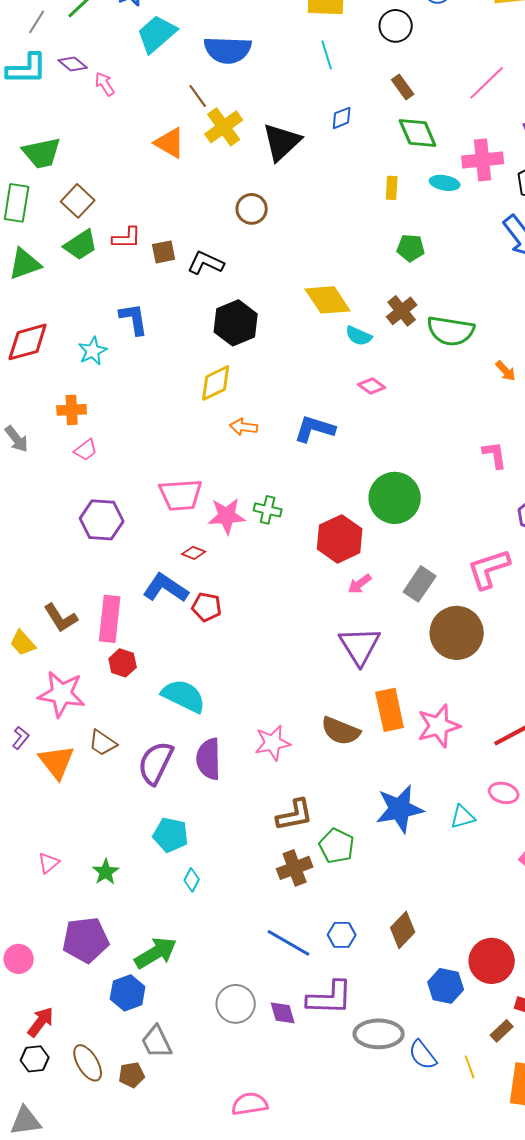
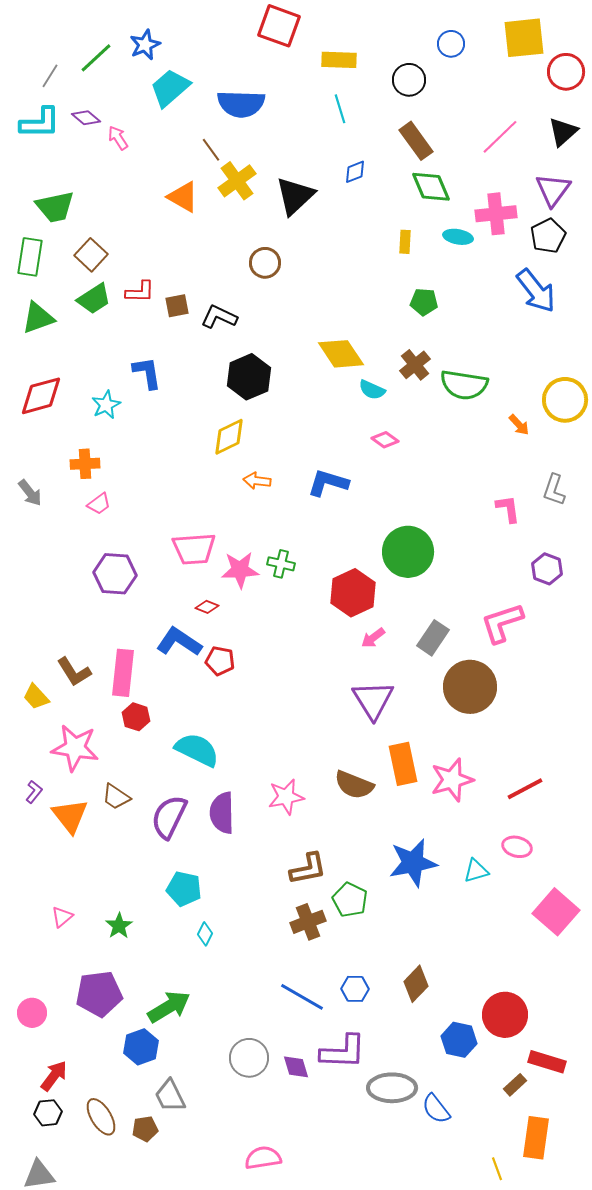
brown rectangle: (403, 87) -> (416, 141), size x1.5
yellow line: (470, 1067) -> (497, 1169), moved

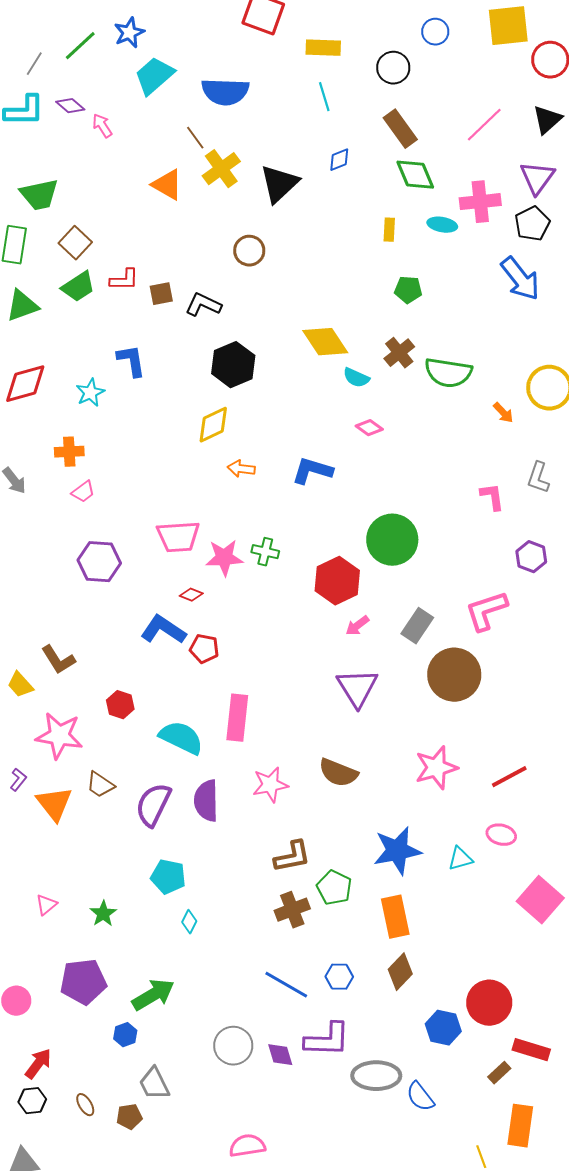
pink rectangle: (123, 673) -> (237, 718), moved
orange rectangle: (403, 764) -> (395, 917), moved
blue hexagon: (141, 1047) -> (125, 1035), size x0.7
brown ellipse: (101, 1117) -> (85, 1105), size x0.6

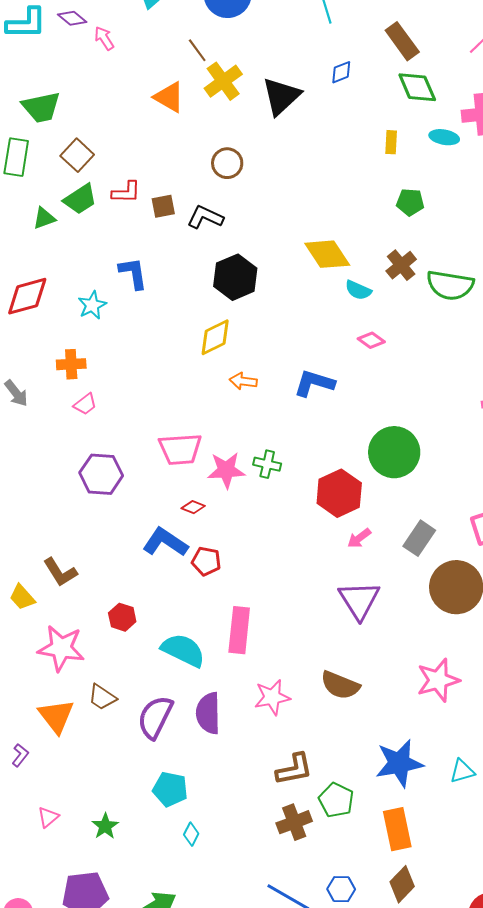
brown circle: (249, 251) -> (227, 163), moved
green triangle: (22, 306) -> (44, 218), moved, size x0.7
purple L-shape: (18, 780) -> (20, 755), moved

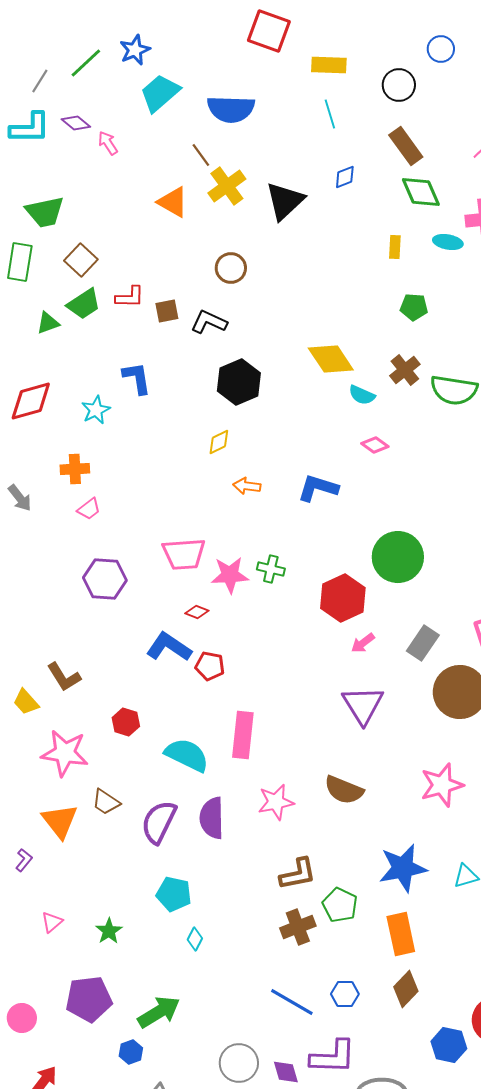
yellow diamond: (215, 337) -> (219, 442), size x0.7

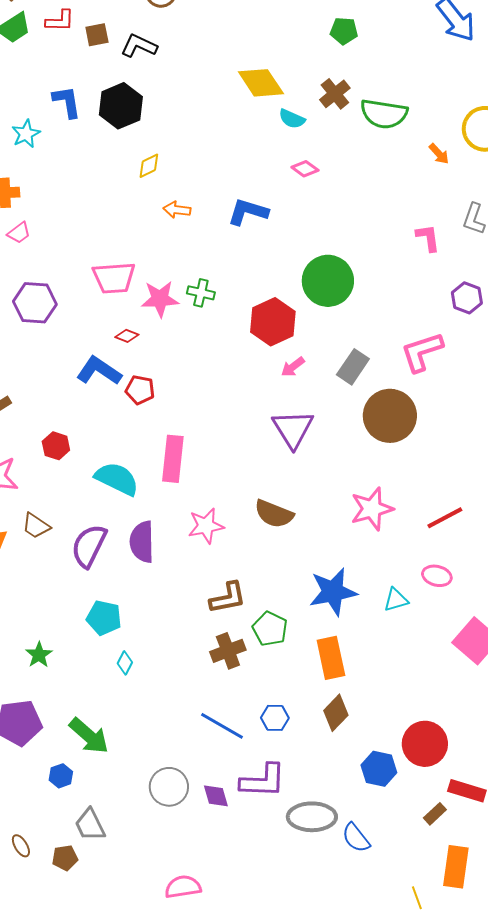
black hexagon: (239, 382) -> (121, 106), moved
green arrow: (159, 1012) -> (89, 736), turned 72

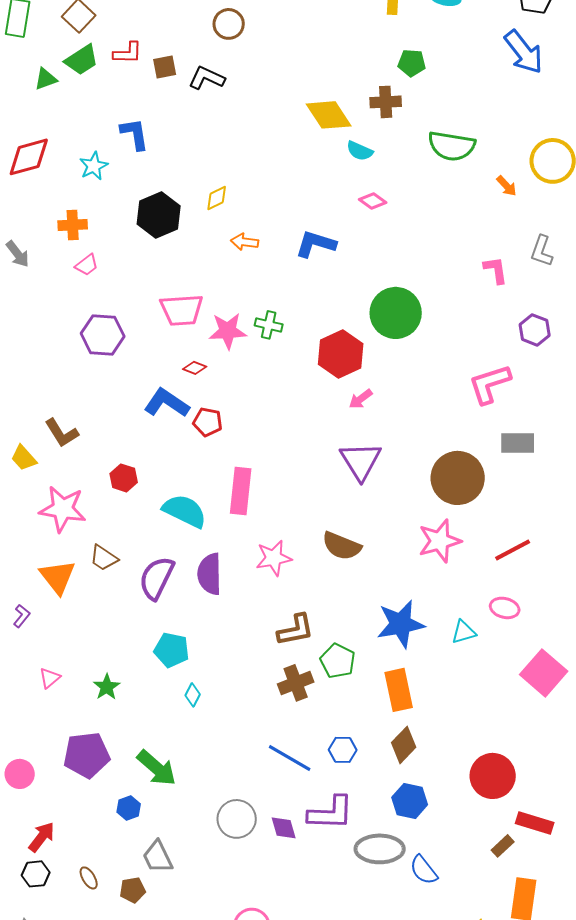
brown cross: (335, 94) -> (386, 102), moved, turned 36
black hexagon: (121, 106) -> (159, 215), moved
gray rectangle: (353, 367) -> (518, 443), moved, turned 56
brown circle: (390, 416) -> (458, 478), moved
blue hexagon: (379, 769) -> (410, 801), moved

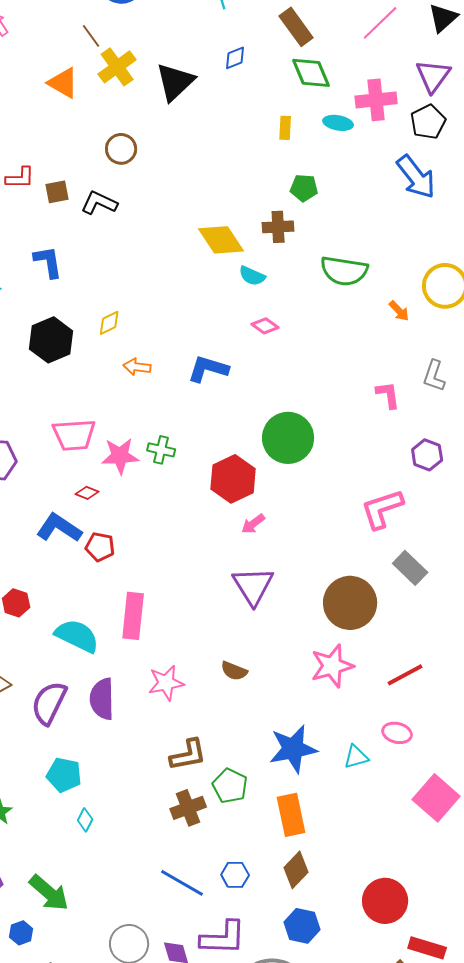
blue L-shape: (135, 134) -> (48, 262), moved
gray rectangle: (518, 443) -> (410, 568), turned 44
brown semicircle: (342, 546) -> (234, 671), size x0.7

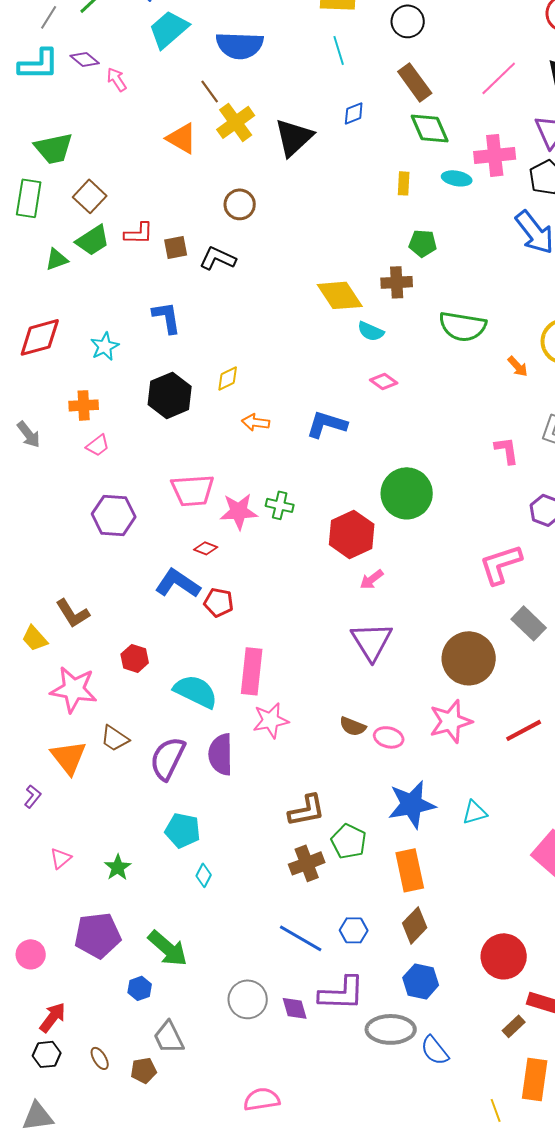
pink star: (166, 683) -> (271, 720), moved
pink ellipse: (397, 733) -> (389, 737), moved

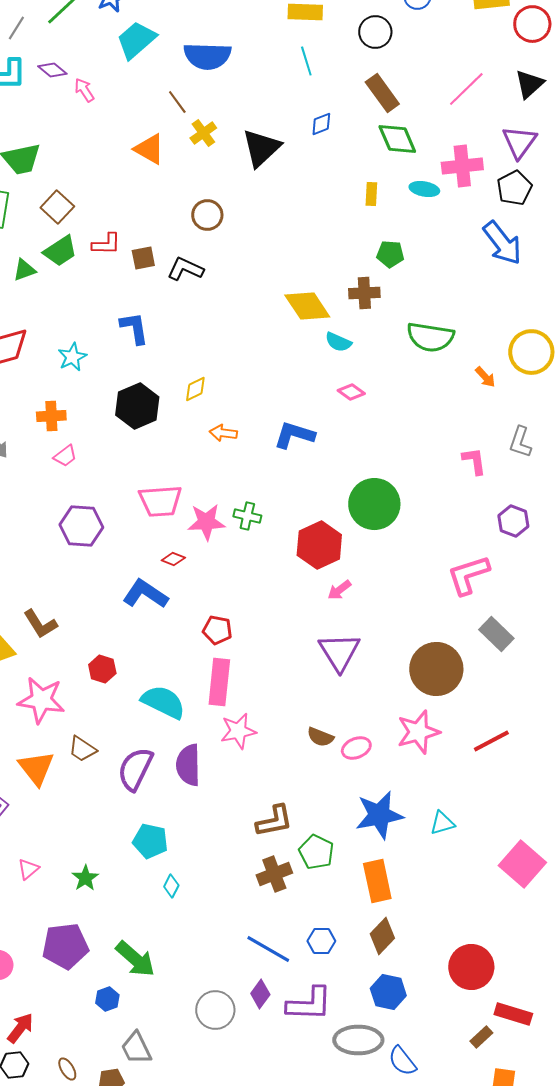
yellow cross: (236, 122) -> (203, 133), size x0.7
red pentagon: (219, 602) -> (217, 630), moved
pink ellipse: (389, 737) -> (356, 748), turned -36
purple diamond: (295, 1008) -> (260, 994), moved, turned 52

